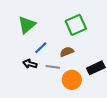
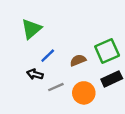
green square: (76, 25) -> (107, 51), moved
gray line: (53, 67) -> (56, 87), moved, turned -32

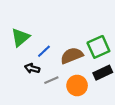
green triangle: (31, 29) -> (20, 37), moved
brown semicircle: (78, 60) -> (72, 56), size x1.5

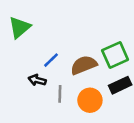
green triangle: (20, 37) -> (20, 27), moved
gray line: (51, 80) -> (60, 94), turned -64

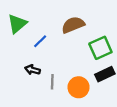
blue line: (51, 60) -> (40, 41), moved
brown semicircle: (84, 65) -> (73, 25), moved

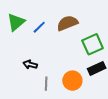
blue line: (40, 41) -> (39, 27), moved
gray line: (52, 82) -> (46, 84), moved

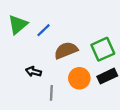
brown semicircle: (67, 23) -> (66, 50), moved
orange circle: (72, 81) -> (79, 78), moved

